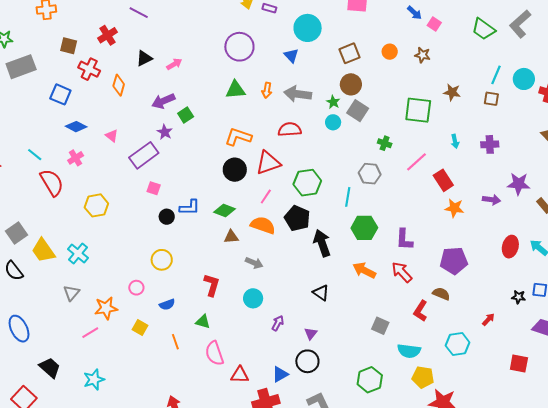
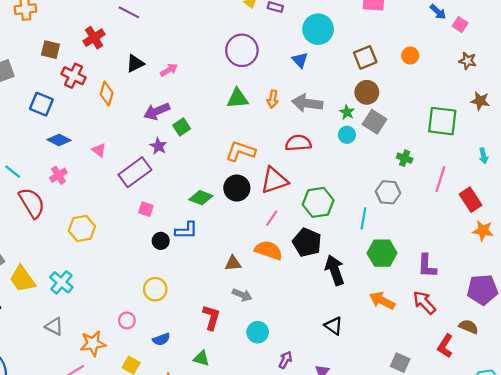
brown star: (422, 55) -> (468, 61), moved
pink line: (416, 162) -> (440, 179), turned -30
green diamond: (224, 210) -> (201, 198), moved
gray arrow: (254, 263) -> (242, 295), moved
gray triangle: (71, 293) -> (54, 326), turned -42

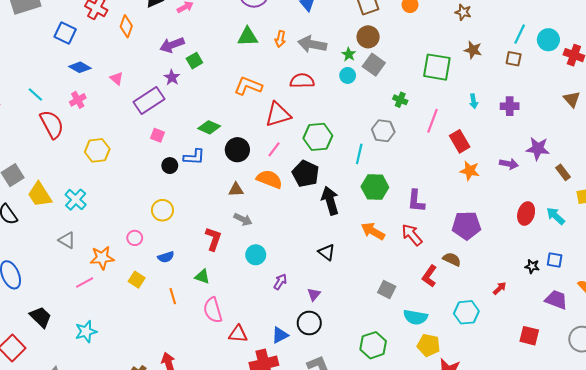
black circle: (237, 188) -> (237, 150), moved

